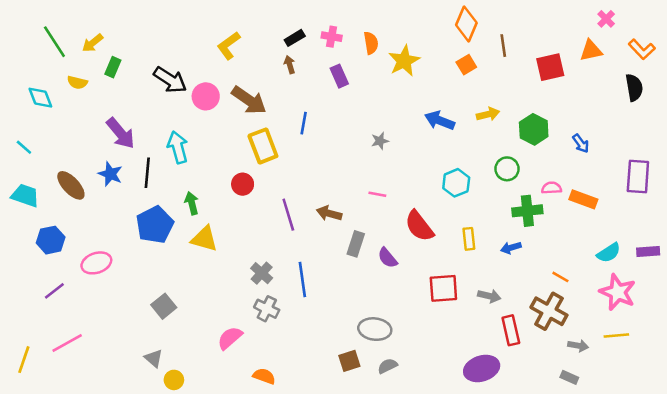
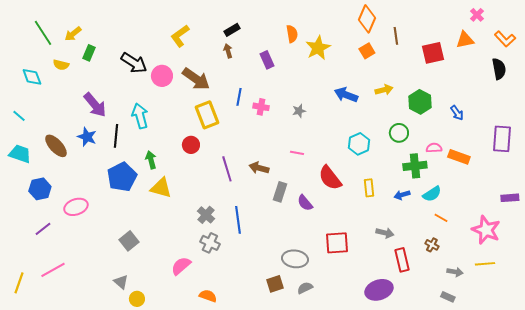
pink cross: (332, 37) -> (261, 107), moved
cyan semicircle: (609, 253) -> (432, 194), moved
red square: (443, 288) -> (337, 243), moved
brown cross: (549, 311) -> (432, 245), size x0.5

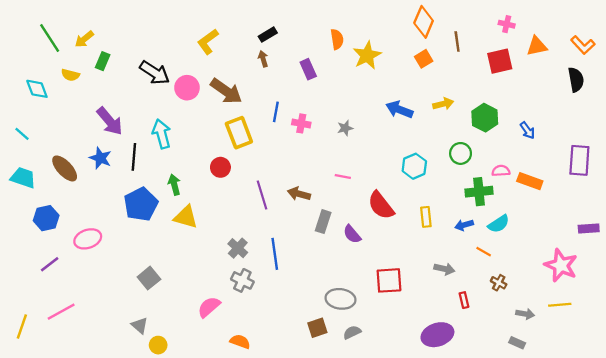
pink cross: (477, 15) -> (507, 24), moved, turned -32
orange line: (441, 218) -> (484, 252), moved
red rectangle: (402, 260) -> (464, 300), size x0.6

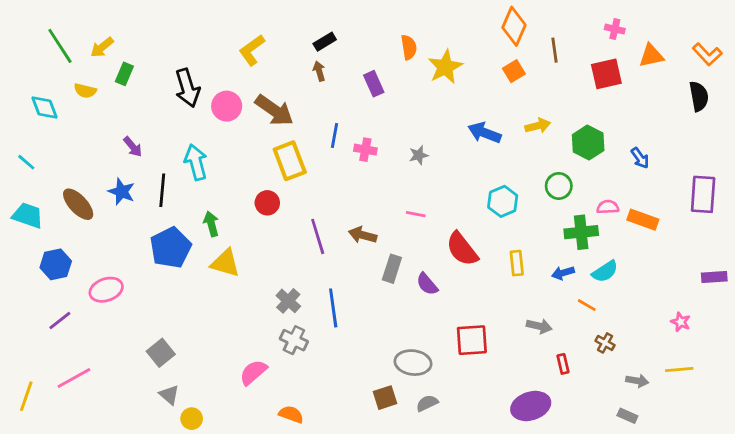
black arrow: (155, 73) -> (187, 88), turned 40
purple arrow: (110, 121) -> (133, 147), size x0.6
pink star: (561, 265) -> (681, 322), size x0.5
gray square: (149, 278) -> (161, 353), moved

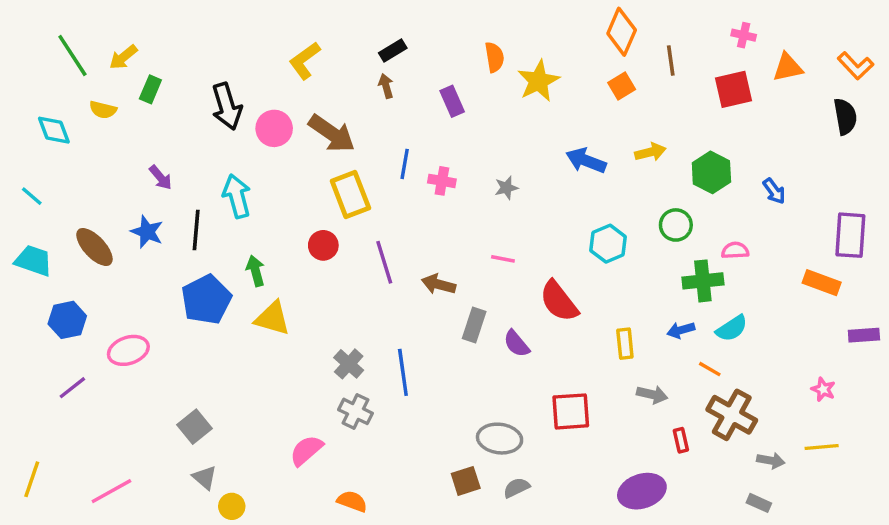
orange rectangle: (643, 220) -> (822, 283), moved
purple line: (318, 236) -> (384, 262), moved
yellow rectangle: (517, 263) -> (625, 344), moved
brown cross: (605, 343) -> (732, 415), size x2.0
pink line: (74, 378) -> (111, 491), moved

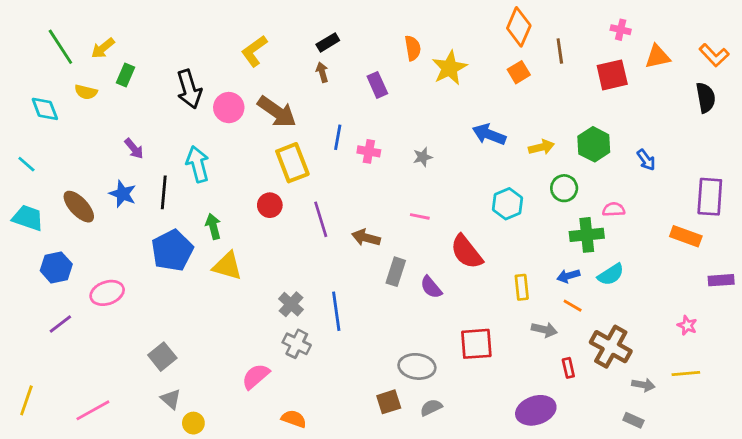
yellow arrow: (650, 152) -> (541, 147), moved
orange line: (710, 369) -> (573, 306), moved

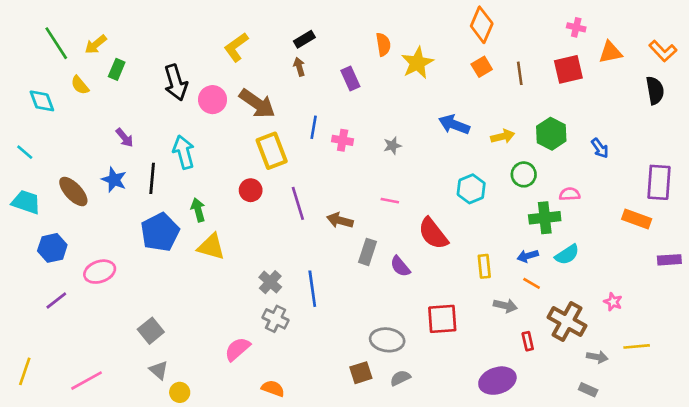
brown line: (560, 51) -> (520, 73), moved
yellow semicircle: (86, 92) -> (80, 85), turned 36
pink star: (687, 325) -> (613, 302), moved

